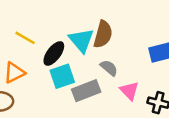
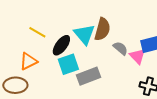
gray semicircle: (109, 68) -> (120, 48), moved
pink triangle: (129, 91) -> (137, 56), moved

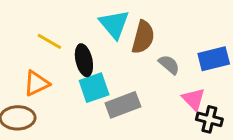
cyan triangle: (84, 34) -> (114, 24), moved
black ellipse: (61, 45) -> (84, 60), turned -50
pink triangle: (137, 56) -> (194, 99), moved

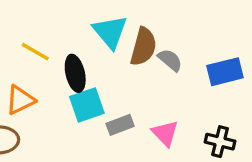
gray semicircle: (169, 65) -> (170, 60), moved
pink triangle: (194, 99) -> (165, 133), moved
gray rectangle: (123, 105) -> (120, 125), size x0.7

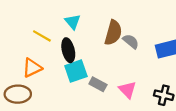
cyan triangle: (110, 32) -> (73, 22), moved, size x0.7
gray rectangle: (120, 125) -> (98, 84), turned 49

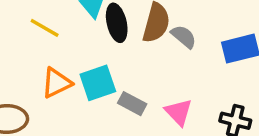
black ellipse: (68, 50) -> (117, 23), moved
orange triangle: (32, 68) -> (57, 83), moved

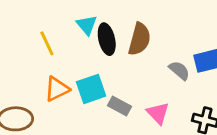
yellow line: (45, 28) -> (47, 43), turned 35
gray semicircle: (184, 37) -> (179, 70), moved

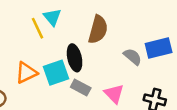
black ellipse: (107, 39) -> (75, 58), moved
yellow line: (47, 43) -> (37, 28), moved

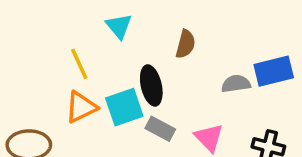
yellow line: (37, 28) -> (79, 64), moved
brown semicircle: (98, 29) -> (185, 44), size x0.7
gray semicircle: (133, 57) -> (236, 84), turned -48

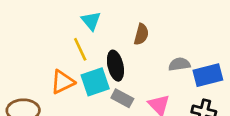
yellow line: (79, 64) -> (80, 49), moved
blue rectangle: (274, 71) -> (208, 75), moved

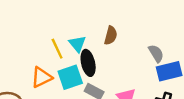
cyan triangle: (91, 21) -> (77, 44), moved
gray semicircle: (179, 64) -> (156, 53), moved, turned 66

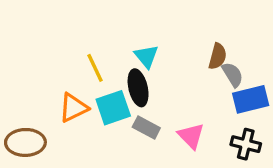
brown semicircle: (111, 35) -> (218, 56), moved
cyan triangle: (77, 44) -> (146, 56), moved

